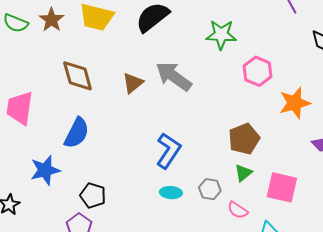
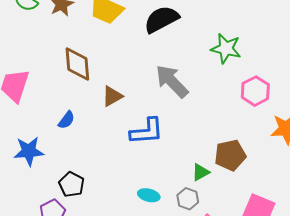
brown triangle: (133, 83) -> (112, 96), moved
blue semicircle: (77, 133) -> (66, 120), size x0.6
blue L-shape: (168, 151) -> (147, 131), moved, turned 42
green triangle: (243, 173) -> (201, 172), moved

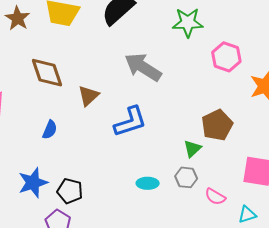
blue star: (29, 151) -> (33, 183), moved

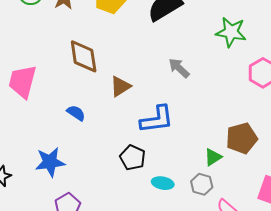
gray arrow: (143, 67) -> (179, 68), size x0.6
blue semicircle: (50, 130) -> (76, 113), turned -90
black pentagon: (70, 191) -> (133, 158), moved

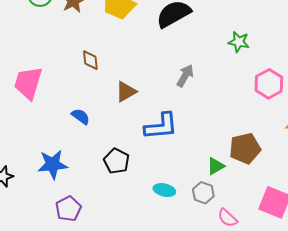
green star: (231, 32) -> (239, 42), size x0.7
brown diamond: (84, 56) -> (90, 60), size x0.6
gray arrow: (179, 68) -> (185, 76), turned 75
black pentagon: (133, 158) -> (116, 161), moved

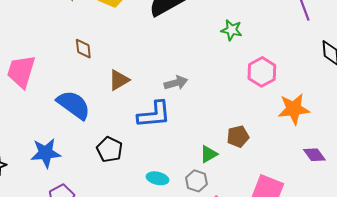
gray arrow: (185, 76) -> (176, 83), moved, turned 45
blue semicircle: (81, 116) -> (74, 105), size x1.8
brown pentagon: (245, 148) -> (238, 137), size x0.7

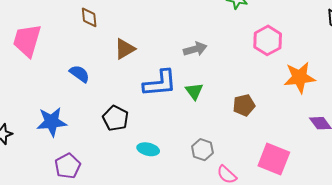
gray arrow: (176, 83) -> (195, 49), moved
blue semicircle: (74, 105) -> (79, 74), size x0.6
green triangle: (209, 154) -> (194, 91), moved, turned -36
cyan ellipse: (157, 178) -> (148, 149), moved

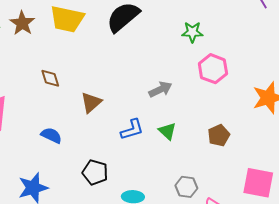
pink hexagon: (268, 40) -> (213, 69), moved
blue L-shape: (160, 83) -> (132, 130), size x0.7

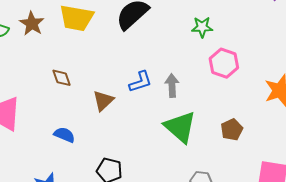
gray arrow: (160, 89) -> (172, 85), turned -65
blue L-shape: (132, 130) -> (140, 82), moved
green triangle: (167, 131) -> (180, 127), size x1.8

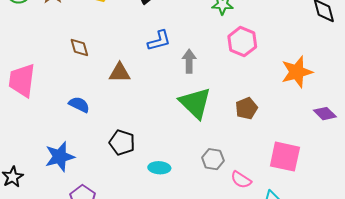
blue L-shape: (140, 82) -> (159, 41), moved
brown triangle: (103, 101) -> (120, 73), turned 40

